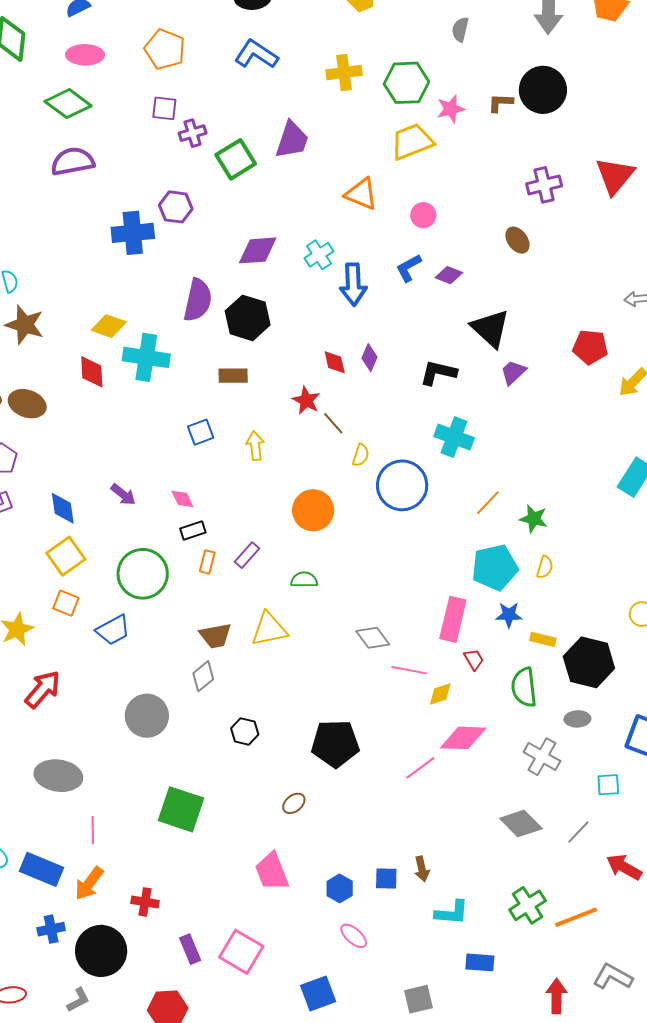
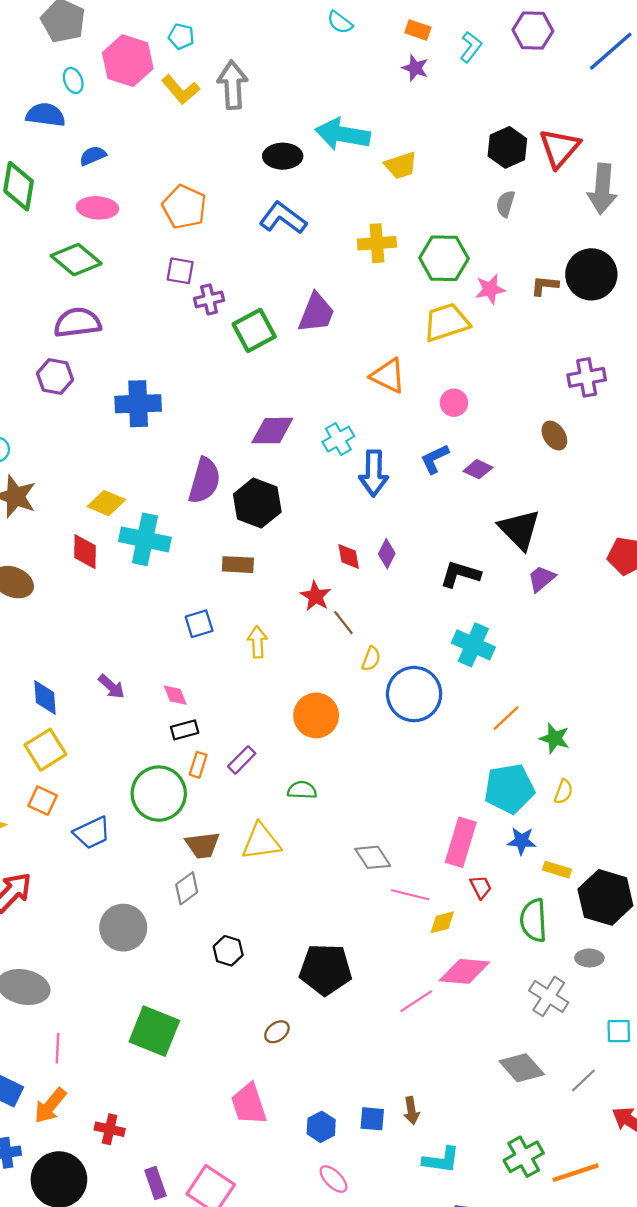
purple hexagon: (176, 207) -> (55, 377), moved
green circle: (143, 574) -> (159, 794), moved

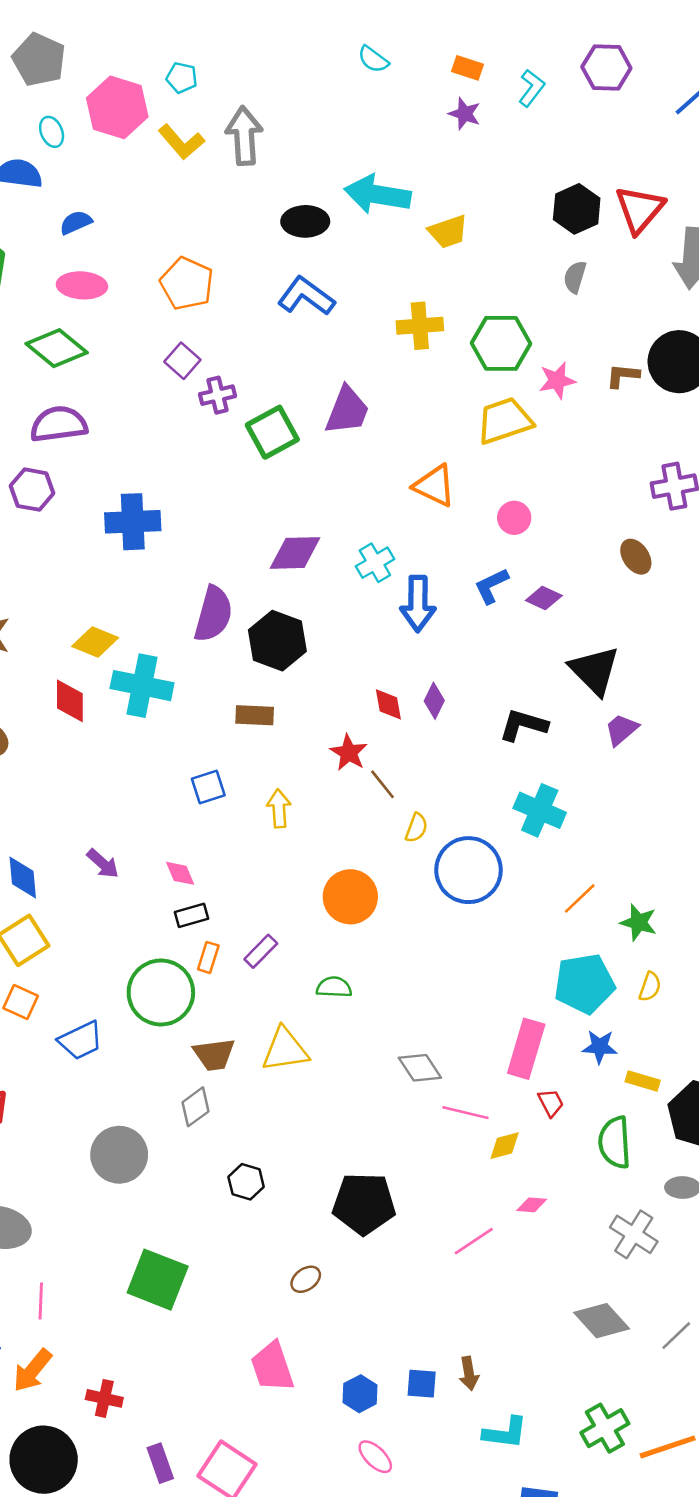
purple square: (180, 271) -> (182, 361), turned 32
pink diamond: (464, 971) -> (532, 1205), size x0.5

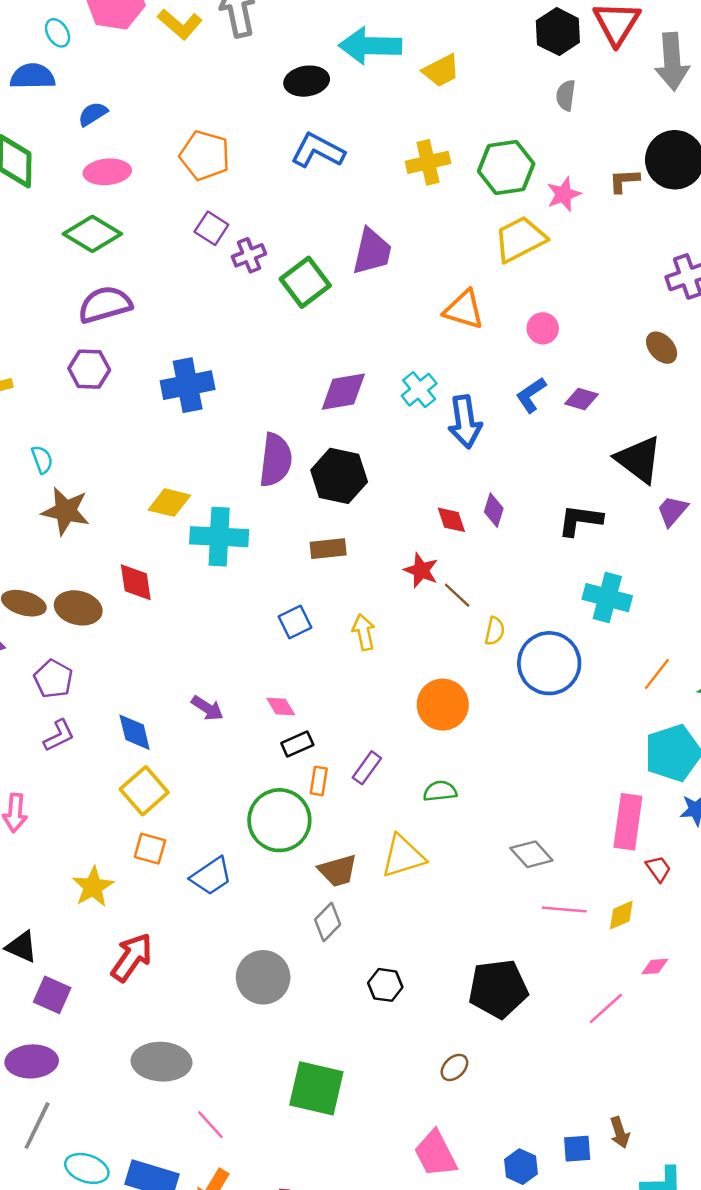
red diamond: (70, 701) -> (136, 582), moved
pink line: (465, 1113) -> (564, 909), moved
pink line: (41, 1301) -> (210, 1125), turned -36

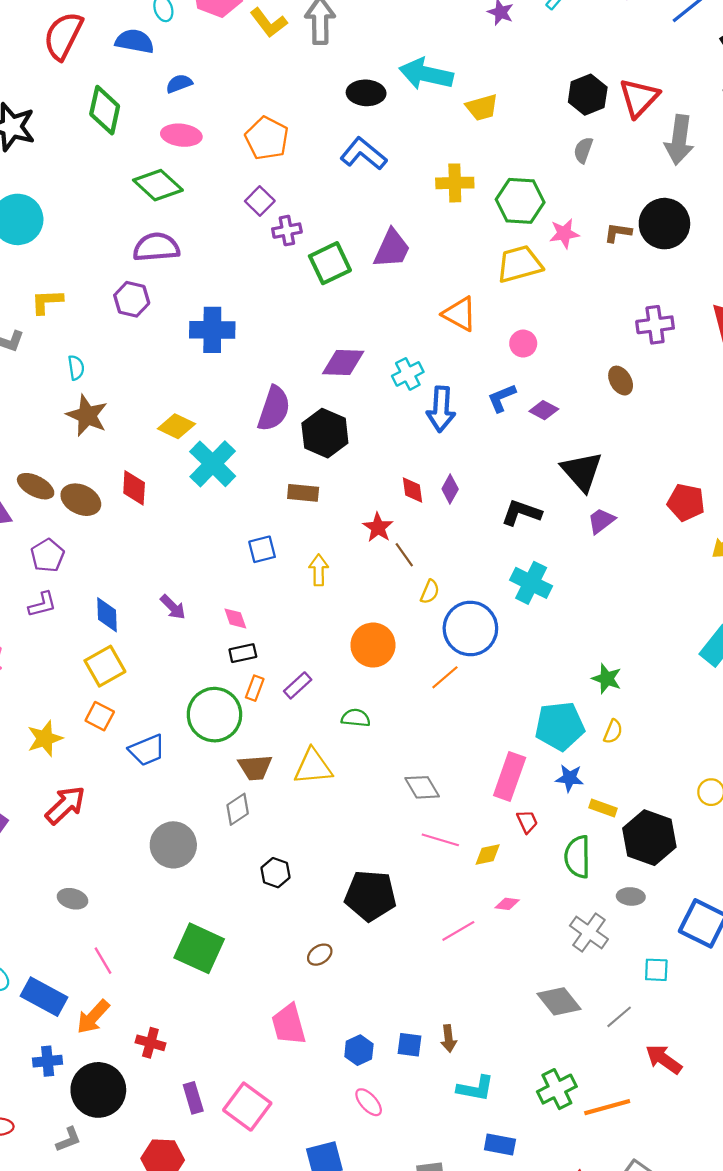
cyan cross: (219, 537) -> (213, 464), turned 30
orange line: (657, 674) -> (445, 677), moved
gray ellipse: (162, 1062) -> (73, 899), size x0.6

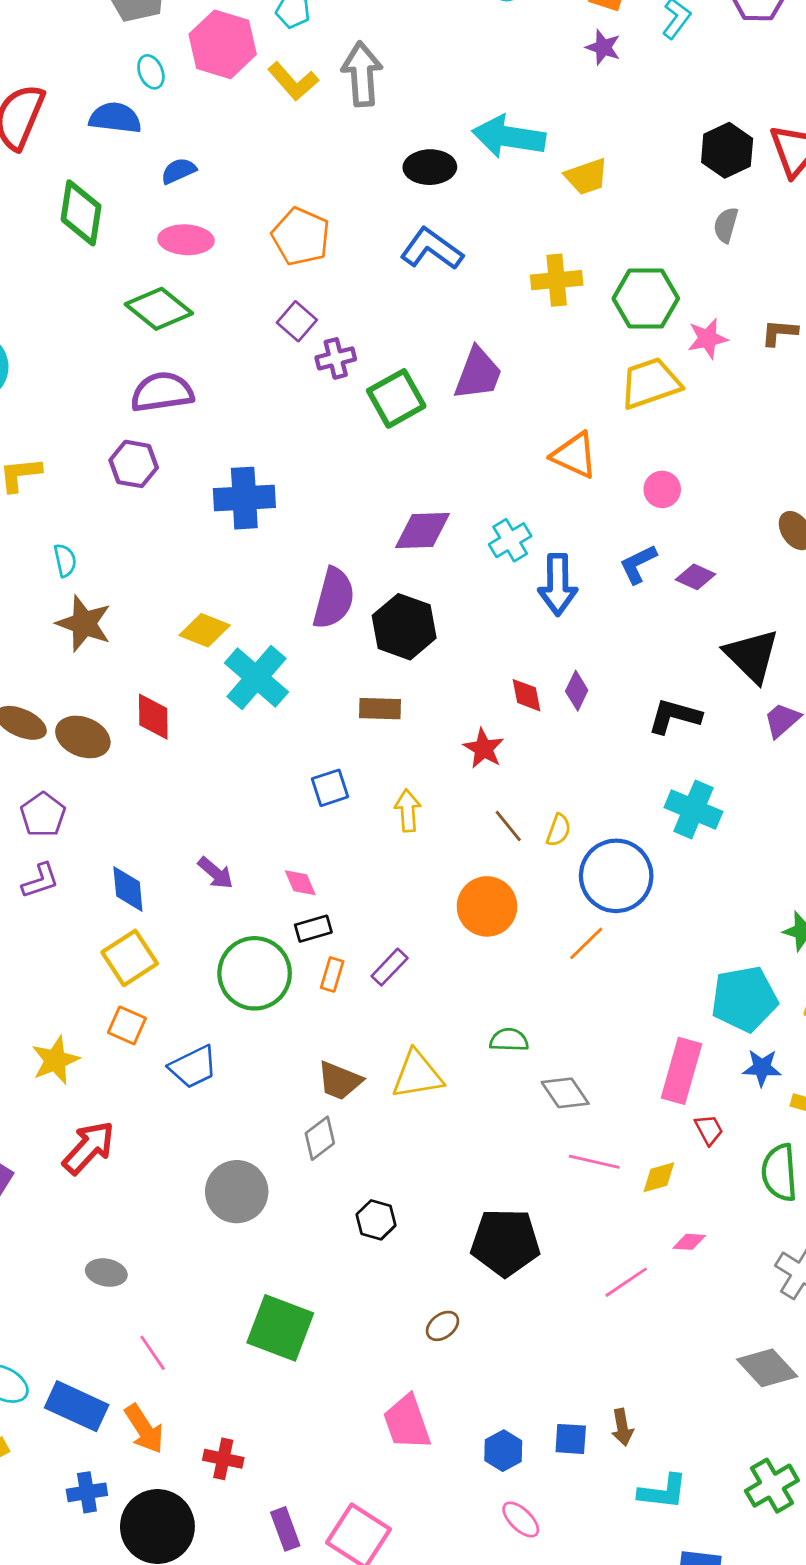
brown line: (404, 555) -> (508, 826), moved
green circle: (214, 715) -> (255, 973), moved
green semicircle: (356, 718) -> (509, 1040), moved
brown trapezoid: (255, 767) -> (340, 1081), turned 30
orange arrow: (93, 1017) -> (144, 1429), turned -72

